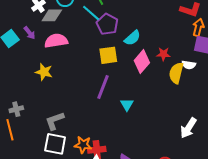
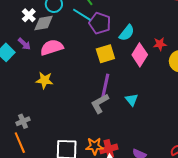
gray L-shape: (55, 121) -> (100, 103), moved

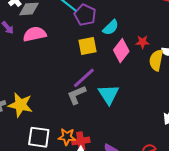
yellow star: (45, 80) -> (20, 105), moved, size x1.4
purple line: (105, 86) -> (84, 78), turned 30
cyan triangle: (132, 100) -> (109, 94), size x1.6

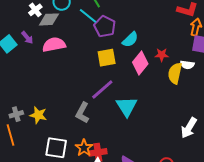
gray L-shape: (77, 95) -> (82, 113), moved, turned -40
yellow star: (20, 105) -> (38, 115), size x0.7
orange star: (67, 137) -> (84, 148), turned 30

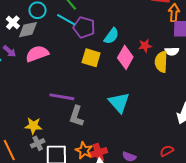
yellow square: (107, 58) -> (91, 58), turned 36
purple line: (102, 89) -> (62, 97), moved, turned 60
gray cross: (16, 114) -> (38, 143), moved

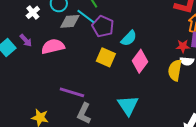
gray diamond: (28, 30) -> (70, 21), moved
red star: (145, 46) -> (183, 46), moved

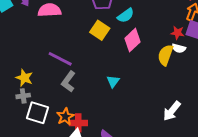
cyan triangle: (128, 105) -> (113, 81), size x0.6

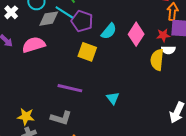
pink diamond: (133, 40) -> (136, 34), moved
purple line: (60, 59) -> (70, 88), moved
gray L-shape: (68, 82) -> (61, 118), moved, turned -95

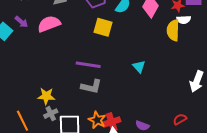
cyan triangle: (113, 98) -> (139, 67), moved
gray L-shape: (61, 118) -> (91, 87), moved

